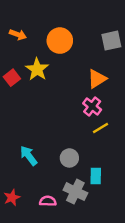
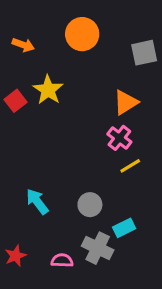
orange circle: (60, 41) -> (82, 34), moved
cyan rectangle: (96, 176) -> (124, 228), turned 63

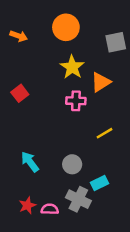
yellow star: (48, 90) -> (72, 67), moved
red square: (15, 101) -> (20, 93), moved
pink cross: (119, 138) -> (76, 101), moved, turned -36
red star: (15, 256) -> (27, 205), moved

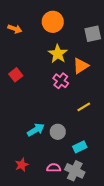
pink cross: (76, 101) -> (61, 81), turned 35
cyan arrow: (30, 162) -> (36, 130), moved, turned 96
gray cross: (78, 199) -> (75, 171), moved
pink semicircle: (50, 209) -> (54, 168), moved

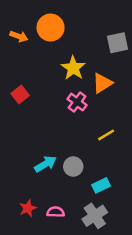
orange circle: (53, 22) -> (51, 28), moved
pink semicircle: (54, 168) -> (56, 212), moved
gray cross: (75, 171) -> (95, 216), turned 30

